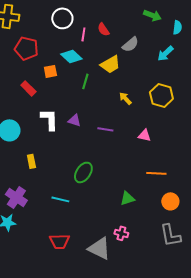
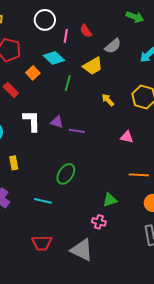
orange square: (50, 71) -> (33, 73), turned -32
purple line: (105, 129) -> (77, 131), moved
pink cross: (121, 233) -> (99, 222), moved

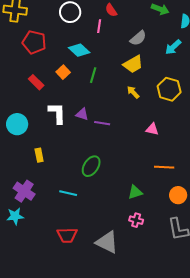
red semicircle: (86, 31) -> (111, 10), moved
pink line: (66, 36) -> (99, 26), moved
yellow trapezoid: (93, 66) -> (133, 64), moved
orange square: (33, 73) -> (63, 72), moved
pink cross: (99, 222) -> (136, 220), moved

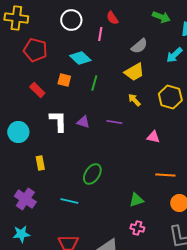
orange square: (63, 72) -> (64, 80), turned -32
purple line: (102, 123) -> (114, 122), moved
cyan star: (15, 216) -> (21, 234), moved

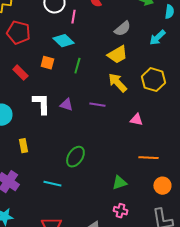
pink line: (100, 34) -> (73, 17), moved
yellow arrow: (134, 100) -> (117, 83), size x1.5

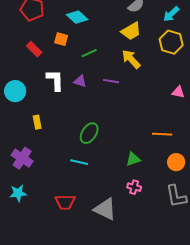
green line: (77, 66) -> (89, 53), moved, turned 49
yellow hexagon: (153, 80) -> (171, 42), moved
pink triangle: (136, 120) -> (178, 92), moved
cyan line: (52, 184) -> (79, 162), moved

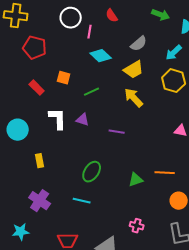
cyan diamond: (77, 17) -> (101, 56), moved
purple line: (111, 81) -> (117, 132), moved
purple cross: (22, 158) -> (40, 201), moved
green triangle: (133, 159) -> (136, 180), moved

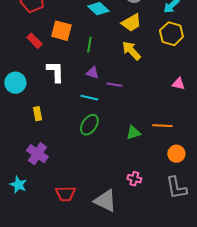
orange square: (64, 78) -> (61, 31), size x1.5
green line: (92, 92) -> (89, 45), turned -56
purple triangle: (83, 120) -> (92, 73), moved
cyan line: (82, 201) -> (89, 98), moved
cyan star: (21, 232) -> (18, 185), turned 30

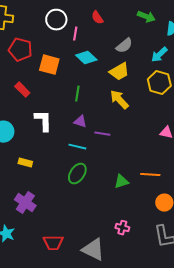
orange square: (61, 31) -> (49, 65), moved
yellow rectangle: (37, 114) -> (25, 163), turned -64

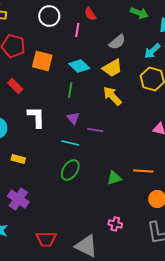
pink line: (75, 34) -> (77, 30), moved
cyan diamond: (86, 58) -> (79, 66), moved
purple triangle: (80, 122) -> (73, 118), turned 32

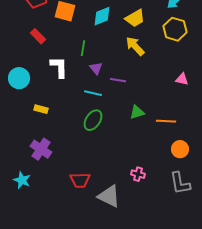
cyan diamond: (79, 66) -> (102, 16), turned -65
green line: (70, 90) -> (83, 48), moved
green triangle: (114, 178) -> (137, 112), moved
red trapezoid: (46, 239) -> (80, 180), moved

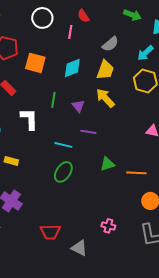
yellow trapezoid: (135, 18) -> (105, 70), turned -40
purple triangle: (96, 68) -> (78, 106), moved
gray triangle: (109, 196) -> (79, 248), size x0.7

